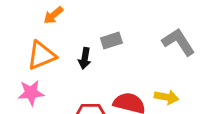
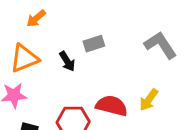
black arrow: (85, 58) -> (67, 61), turned -42
yellow arrow: (167, 97) -> (149, 100), turned 115

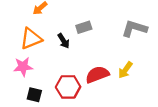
gray L-shape: (160, 45) -> (134, 28), turned -40
red semicircle: (112, 106) -> (97, 75), turned -35

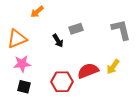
gray L-shape: (134, 28) -> (121, 30), turned 60
orange triangle: (31, 39) -> (17, 39), moved
black square: (34, 95) -> (24, 87), moved

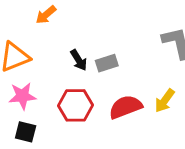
gray rectangle: (76, 29) -> (107, 63), moved
red hexagon: (62, 82) -> (76, 105), moved

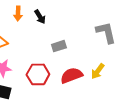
orange arrow: (46, 15) -> (18, 14), turned -48
black arrow: (79, 60) -> (40, 17), moved

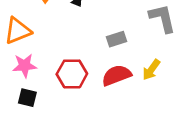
gray rectangle: (59, 46) -> (116, 39), moved

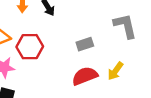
red hexagon: (72, 74) -> (30, 47), moved

